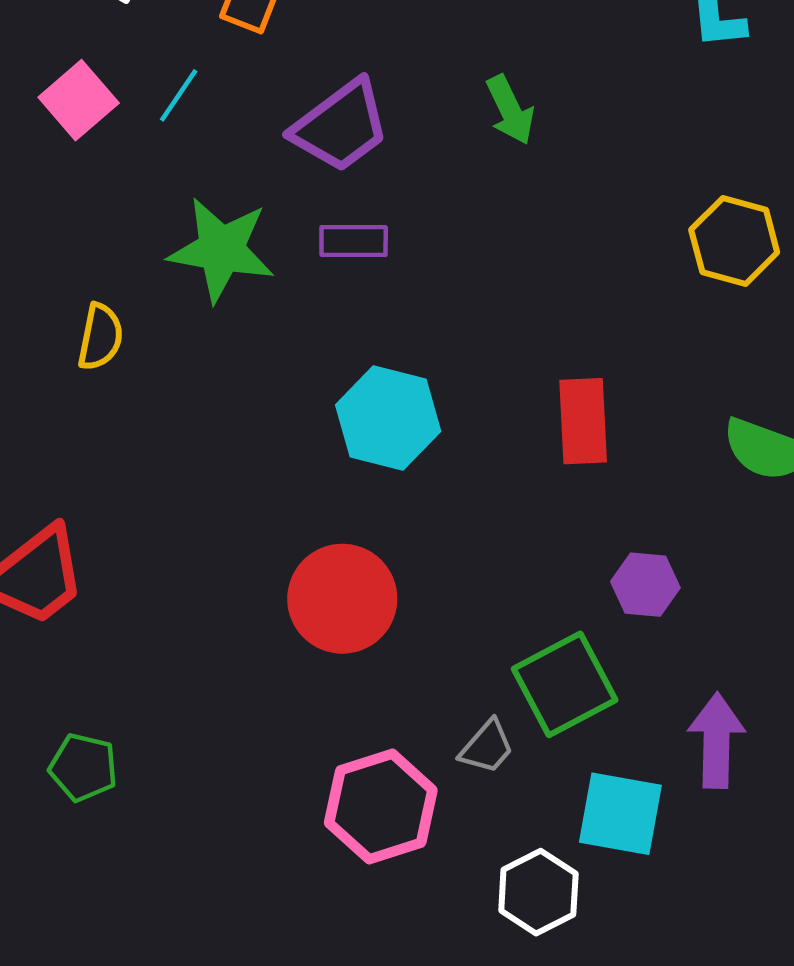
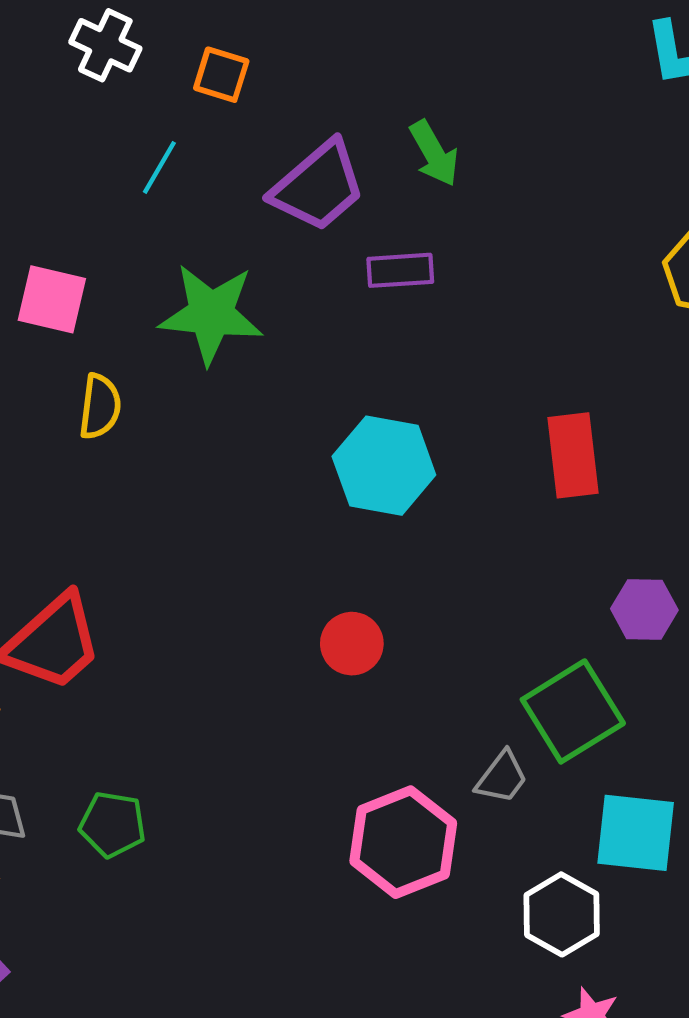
pink square: (79, 100) -> (52, 299), moved, turned -32
green arrow: (510, 110) -> (434, 153), moved
purple rectangle: (354, 241) -> (400, 270), moved
red circle: (342, 599) -> (352, 644), size x0.6

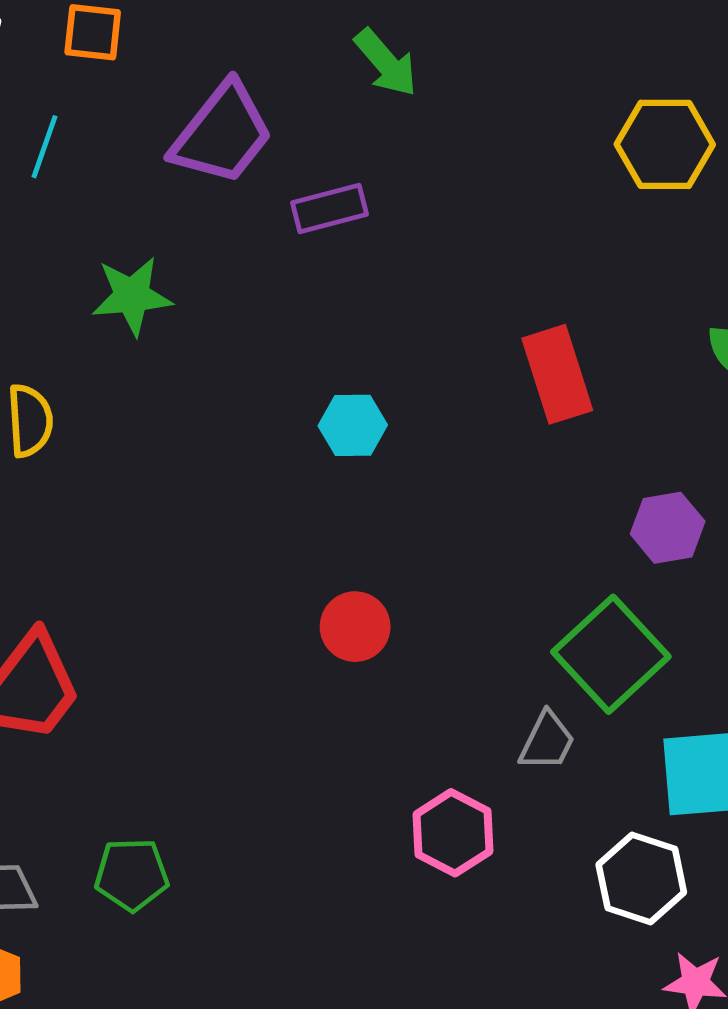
green arrow: (434, 153) -> (386, 63), moved
green star: (211, 314) -> (132, 296), size x0.7
cyan hexagon: (384, 466) -> (353, 425), size x0.6
pink hexagon: (403, 842) -> (453, 833), size x0.7

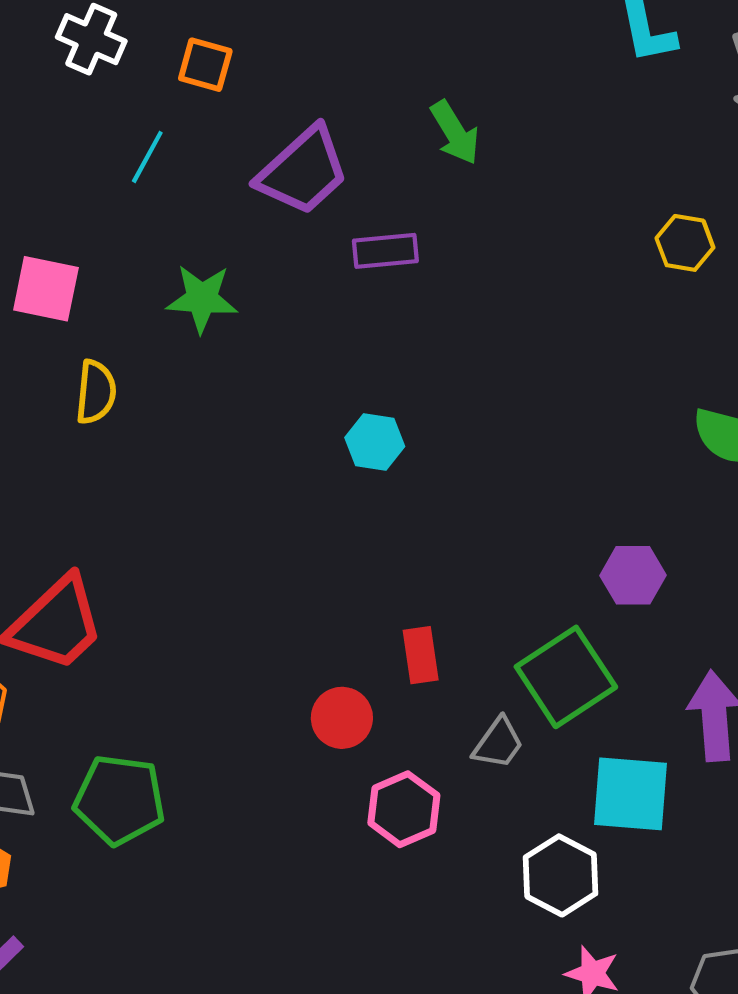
yellow hexagon: (665, 144) -> (685, 243), size x0.7
red rectangle: (557, 374) -> (421, 655), moved, size x0.7
red circle: (355, 627) -> (342, 718), moved
green pentagon: (132, 875) -> (120, 800), size x1.4

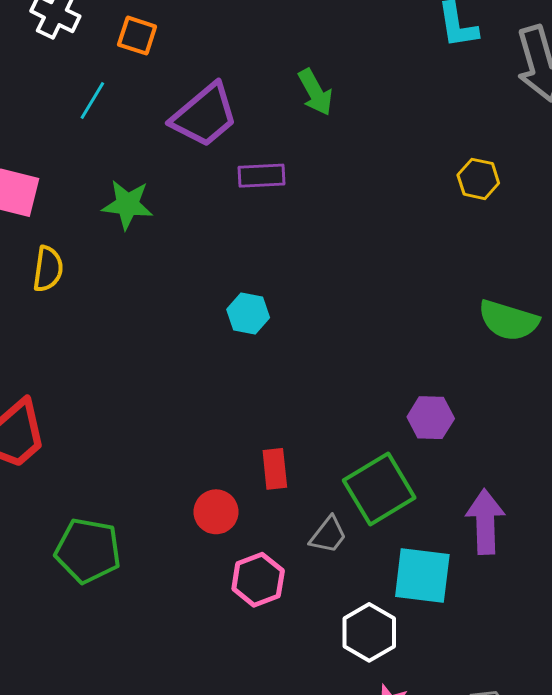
green pentagon: (120, 800) -> (88, 551), moved

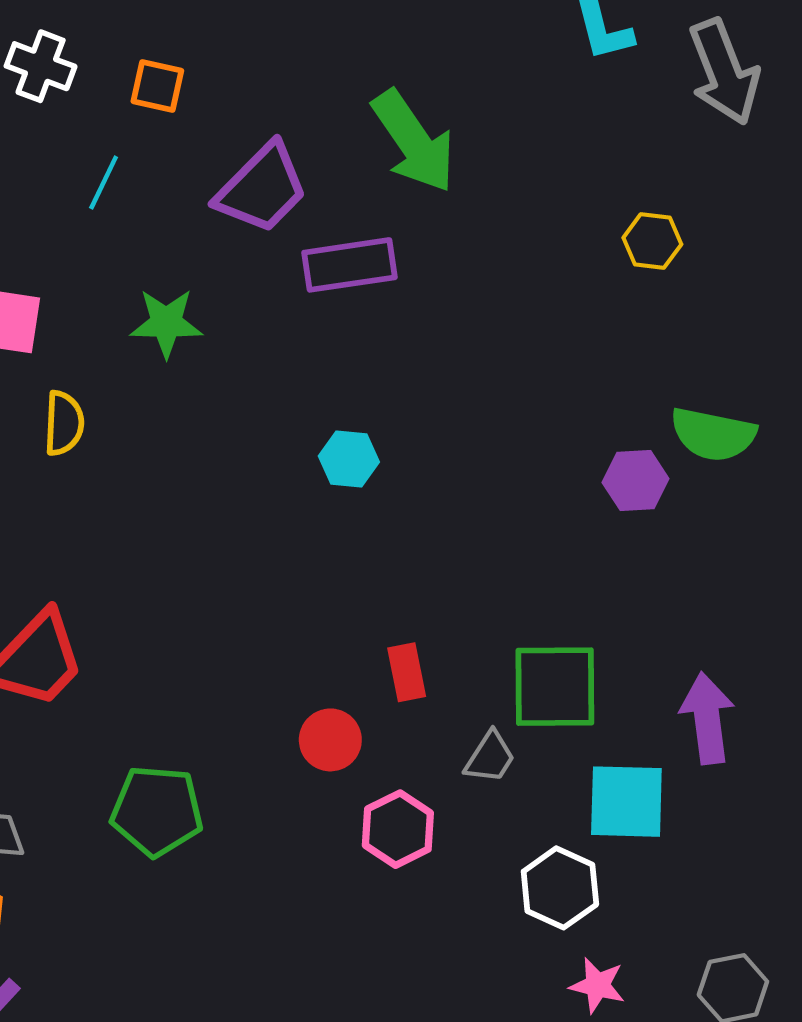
green arrow: (315, 92) -> (414, 141), size x1.6
purple rectangle: (262, 176) -> (350, 265), size x1.4
purple hexagon: (431, 418) -> (636, 481), moved
green square: (379, 489) -> (555, 687), turned 36

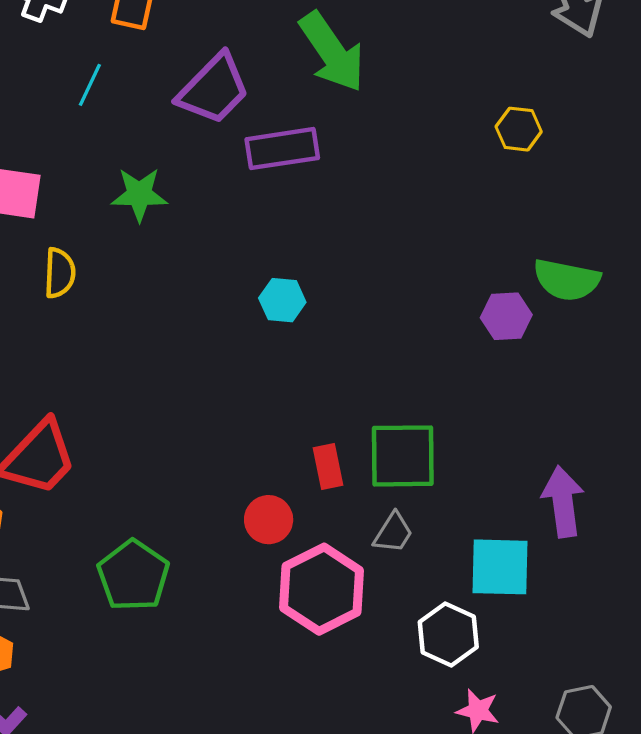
green square: (555, 687) -> (403, 456), moved
green pentagon: (157, 811) -> (133, 576), turned 30
pink hexagon: (398, 829) -> (322, 589), size x1.5

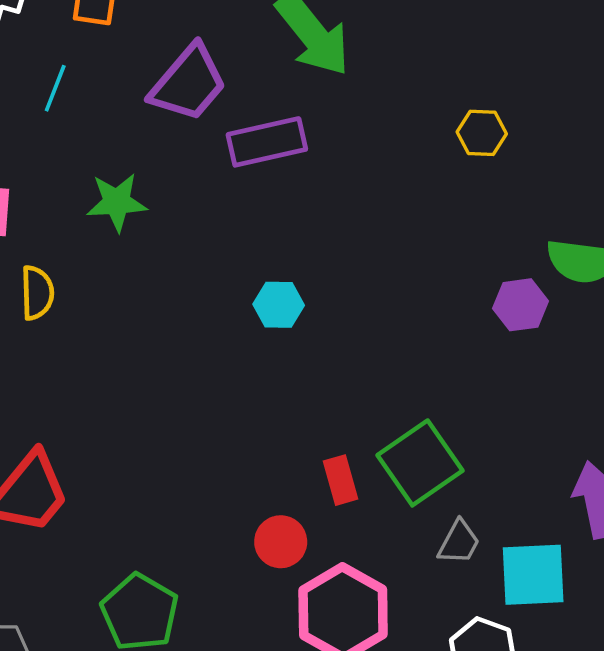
yellow hexagon: (519, 129) -> (482, 133), moved
green square: (403, 456) -> (420, 463), turned -30
gray trapezoid: (393, 533) -> (459, 542), moved

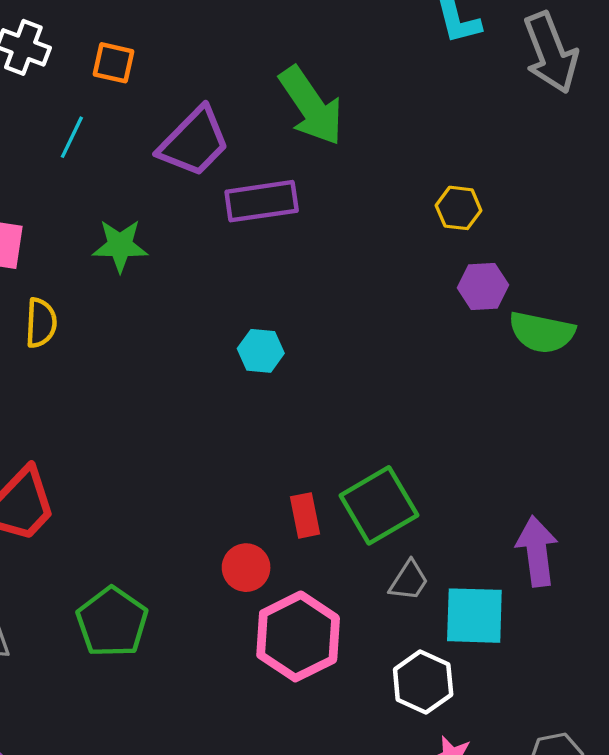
purple hexagon: (521, 305) -> (483, 286), moved

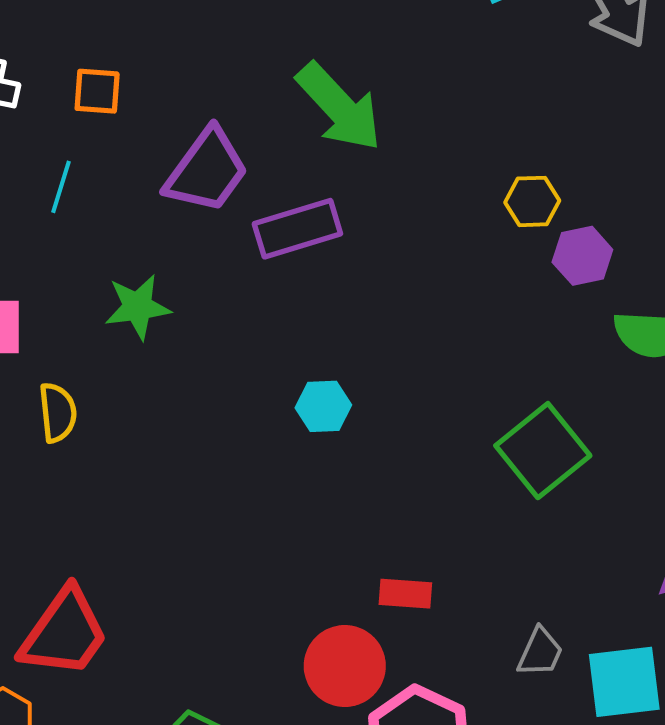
purple hexagon: (483, 286) -> (582, 256), moved
green square: (379, 505) -> (543, 451), moved
red rectangle: (305, 515) -> (405, 594), turned -66
red circle: (246, 568) -> (345, 666), size x1.4

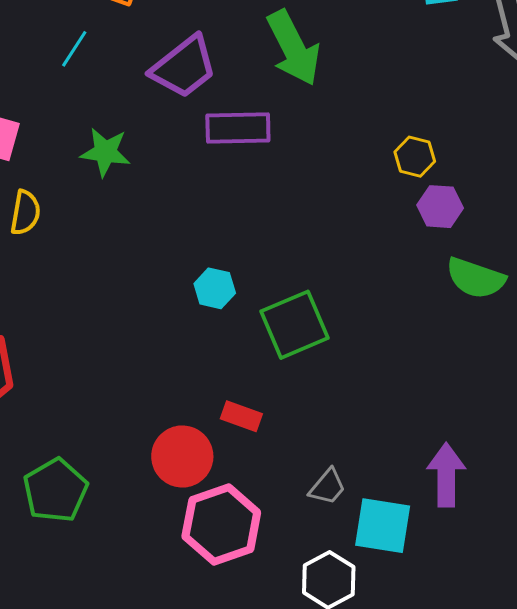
cyan hexagon: (323, 406) -> (215, 288), moved
green square: (543, 451) -> (294, 325), moved

